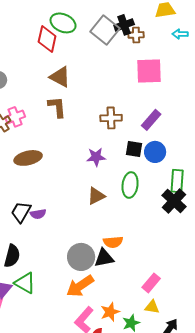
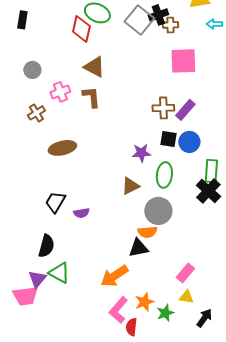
pink cross: (15, 117) -> (60, 92), moved
brown cross: (111, 118) -> (163, 108), moved
purple star: (96, 157) -> (141, 153), moved
purple semicircle: (38, 214) -> (81, 213), moved
gray circle: (81, 257) -> (158, 211), moved

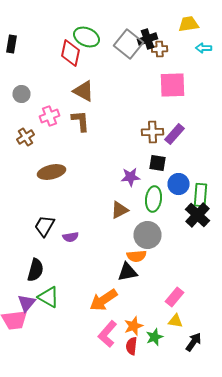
blue circle: (189, 142) -> (178, 184), moved
red semicircle: (131, 327) -> (132, 346), moved

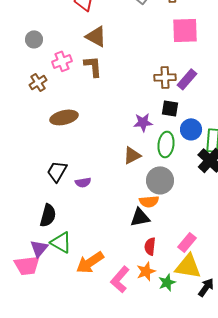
orange arrow: (104, 300) -> (90, 262), moved
yellow triangle: (176, 321) -> (188, 266), size x1.8
red semicircle: (132, 346) -> (150, 246), moved

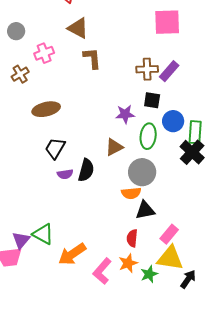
brown L-shape: (93, 66) -> (92, 58), moved
black trapezoid: (57, 171) -> (55, 148), moved
black semicircle: (48, 215) -> (86, 170), moved
black triangle: (140, 217) -> (145, 210), moved

